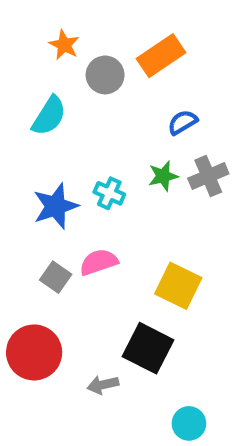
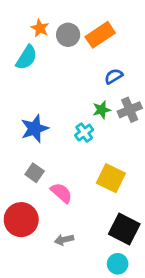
gray circle: (105, 75) -> (68, 35), moved
cyan semicircle: (49, 116) -> (27, 58), moved
cyan cross: (109, 193) -> (84, 133), moved, turned 30
pink semicircle: (99, 262) -> (61, 193), moved, turned 60
black square: (148, 348) -> (124, 229), moved

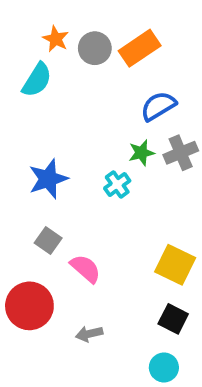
blue semicircle: (114, 76) -> (158, 106), size x1.4
yellow square: (111, 178) -> (175, 265), moved
black square: (124, 229) -> (173, 319), size x0.7

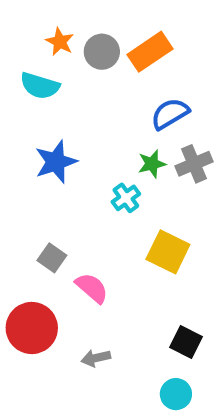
cyan semicircle: (37, 80) -> (40, 86), turned 75
blue star: (48, 179) -> (56, 162), moved
yellow square: (175, 265) -> (168, 252), moved

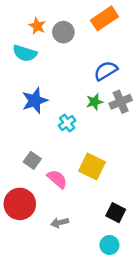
orange rectangle: (150, 52) -> (104, 18), moved
cyan cross: (126, 198) -> (67, 123), moved
yellow square: (168, 252) -> (92, 167), moved

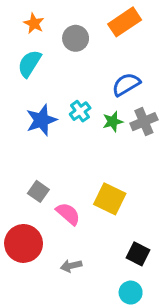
orange star: (37, 26) -> (34, 23), moved
cyan semicircle: (25, 53) -> (29, 64), turned 105
cyan cross: (67, 123) -> (80, 111), moved

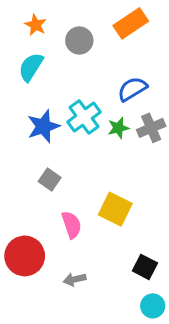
cyan cross: (80, 111) -> (84, 117), size x1.5
gray square: (38, 191) -> (50, 179), moved
pink semicircle: (68, 214) -> (72, 225), turned 30
cyan circle: (131, 293) -> (153, 306), moved

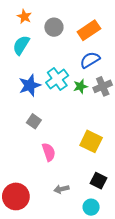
orange rectangle: (131, 23) -> (89, 30), moved
yellow square: (115, 209) -> (91, 141), moved
red circle: (25, 256) -> (16, 196), moved
gray arrow: (75, 279) -> (61, 189), moved
cyan circle: (153, 306) -> (91, 207), moved

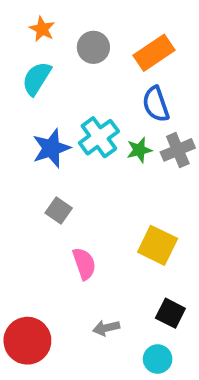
blue semicircle: (90, 60) -> (156, 104), turned -78

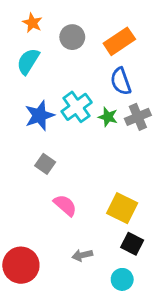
green star: (139, 150) -> (108, 117), turned 30
yellow square: (158, 245) -> (122, 208), moved
pink semicircle: (84, 264) -> (65, 205), turned -30

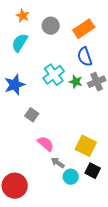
blue star: (39, 115) -> (15, 85), moved
gray arrow: (82, 255) -> (58, 163), moved, turned 48
cyan circle: (122, 279) -> (71, 177), moved

